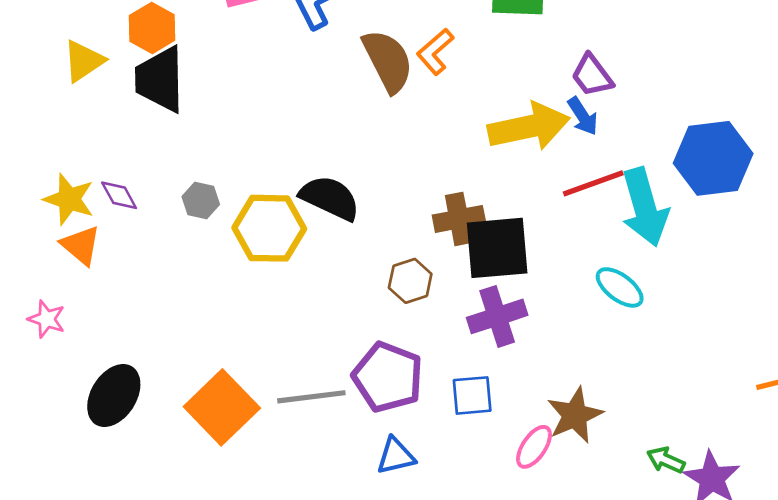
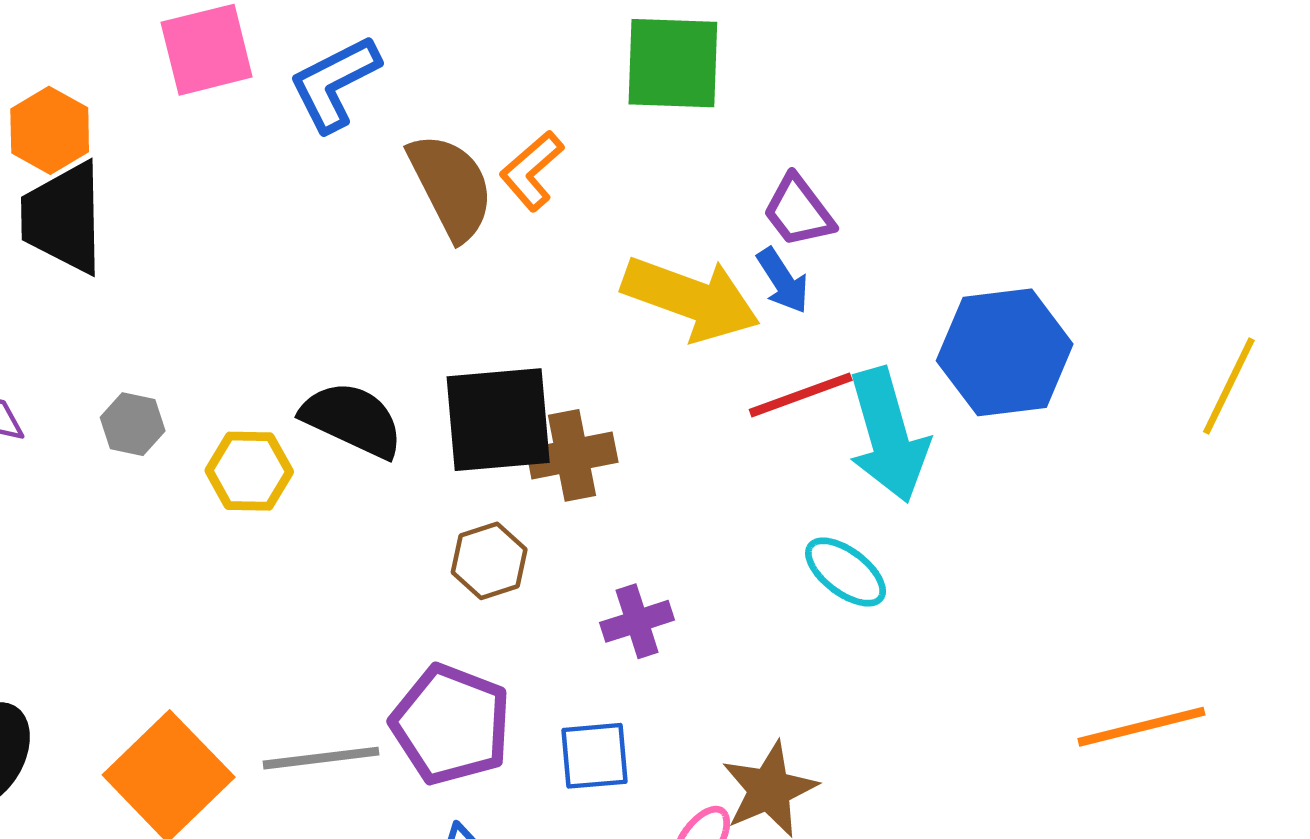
yellow arrow: (529, 127) -> (691, 299), turned 32
yellow hexagon: (269, 228) -> (249, 471), size x0.7
black square: (497, 248) -> (498, 420), moved
purple cross: (497, 316) -> (637, 621), size x0.7

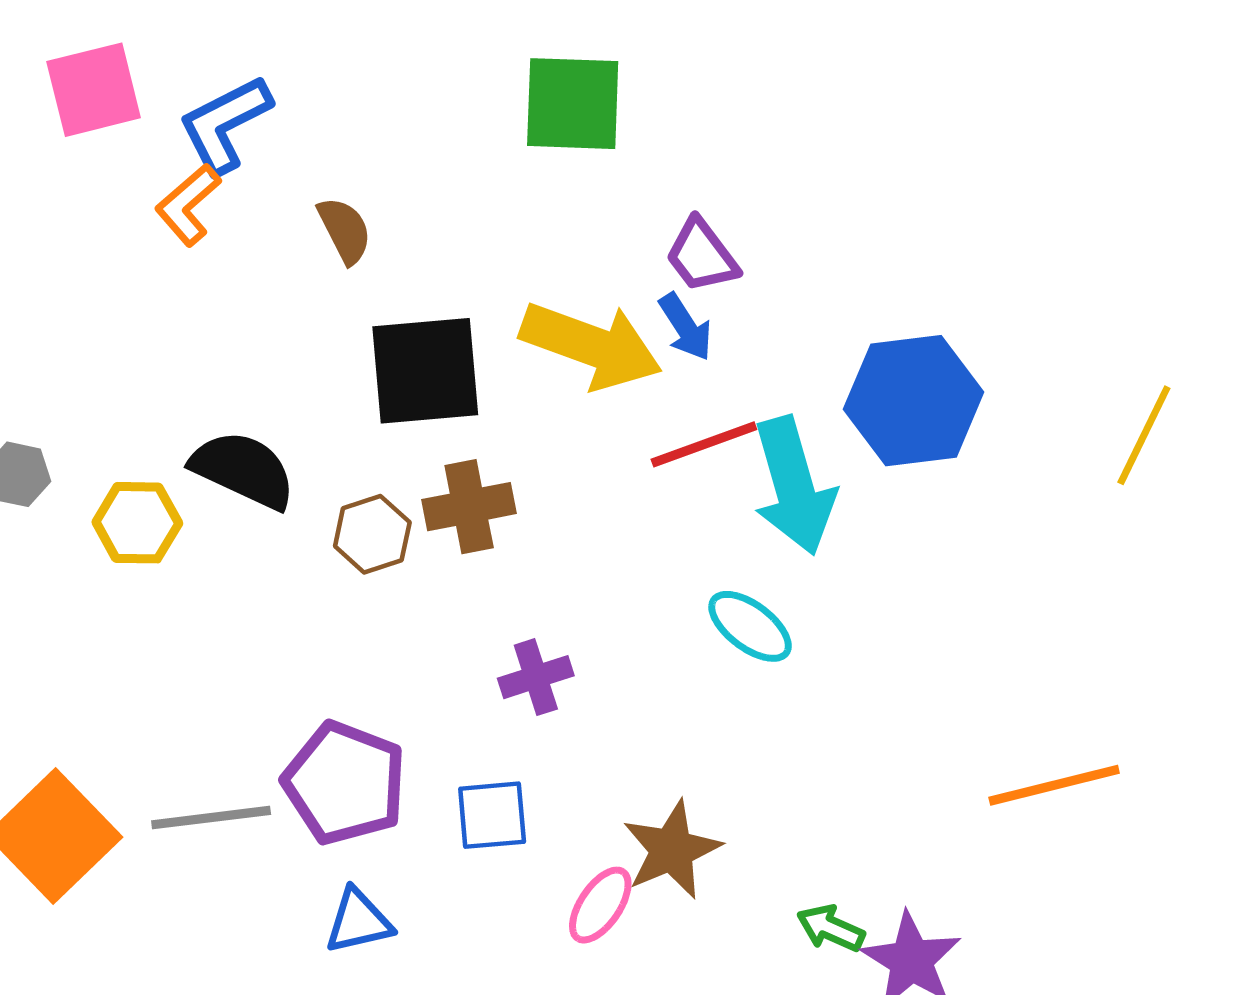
orange L-shape: (532, 171) -> (188, 205), moved
brown semicircle: (451, 186) -> (345, 230), size x0.6
black square: (498, 420) -> (425, 371), moved
brown hexagon: (489, 561) -> (372, 534), moved

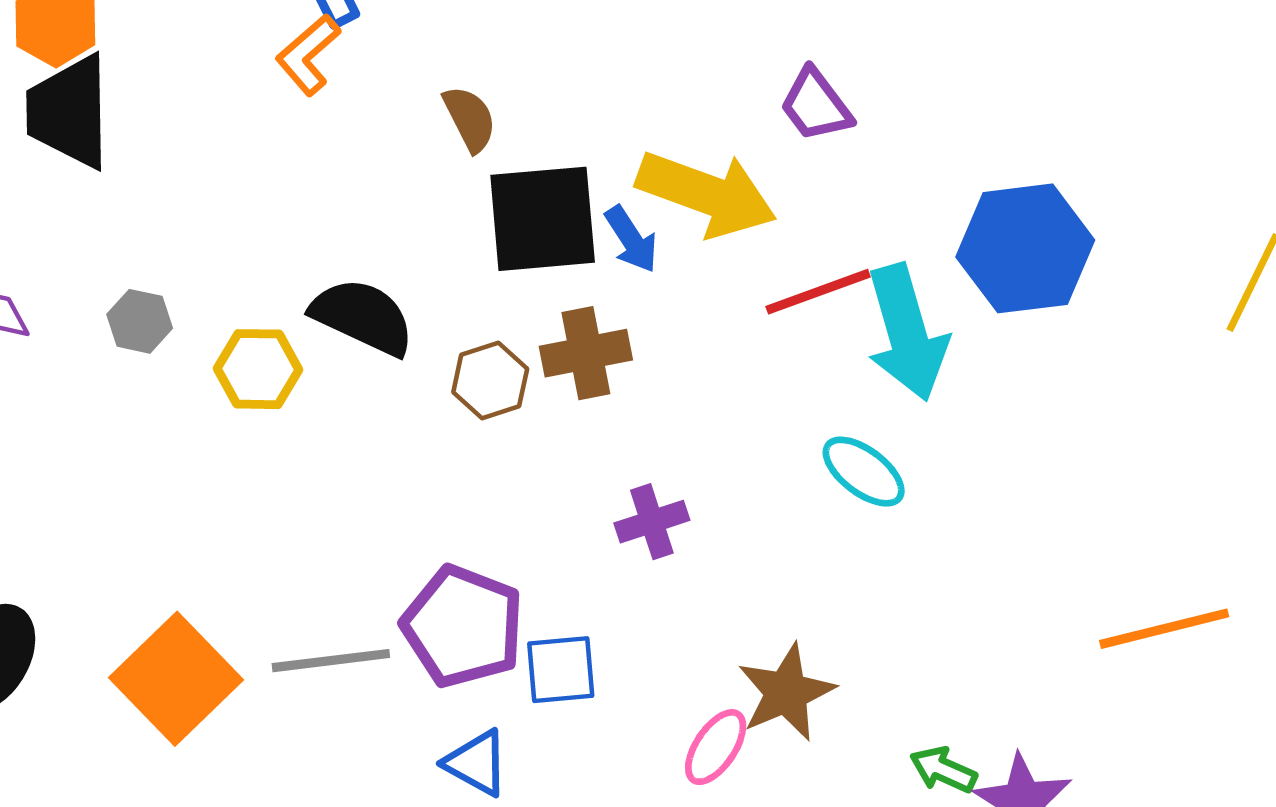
brown semicircle: (345, 230) -> (470, 119), moved
blue arrow: (686, 327) -> (631, 239), moved
blue square: (492, 815) -> (561, 670), moved
blue triangle: (358, 921) -> (477, 763), turned 42

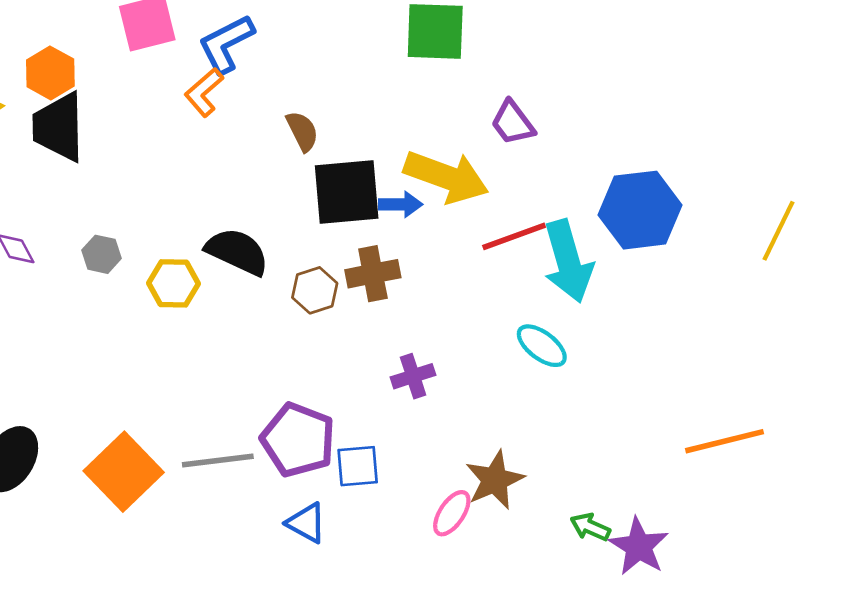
blue arrow: (631, 239) -> (401, 204), turned -57

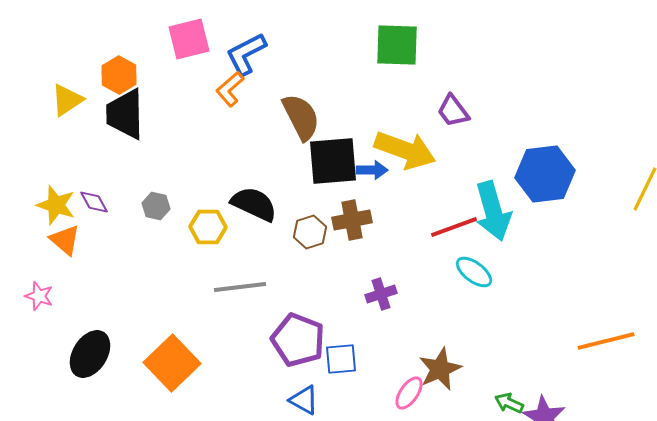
brown semicircle: (302, 131) -> (301, 117), size x1.6
red line: (514, 236) -> (454, 227), moved
gray line: (218, 461) -> (240, 287), moved

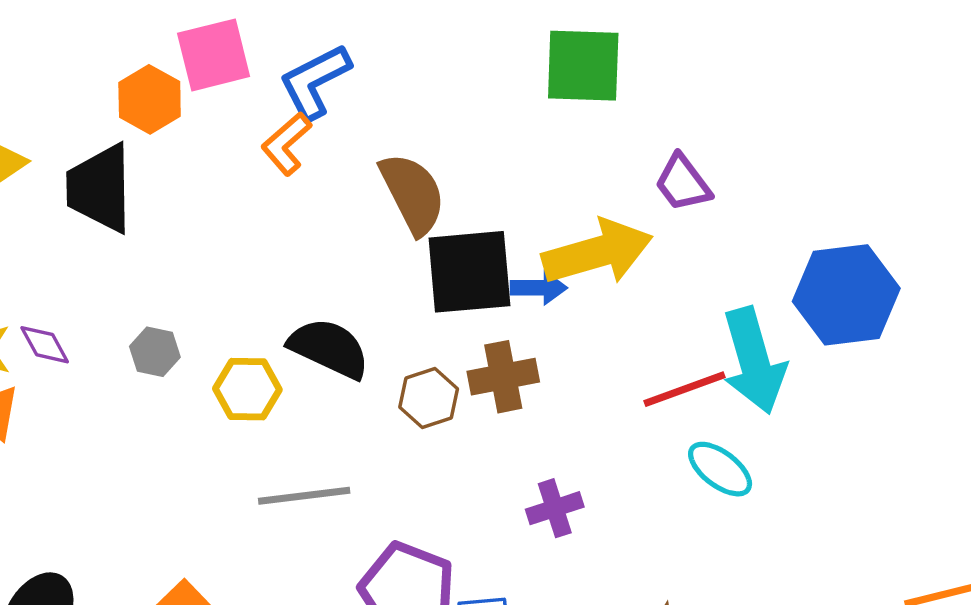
orange hexagon: (119, 75) -> (150, 99), moved
yellow arrow: (405, 150) -> (597, 252), turned -36

